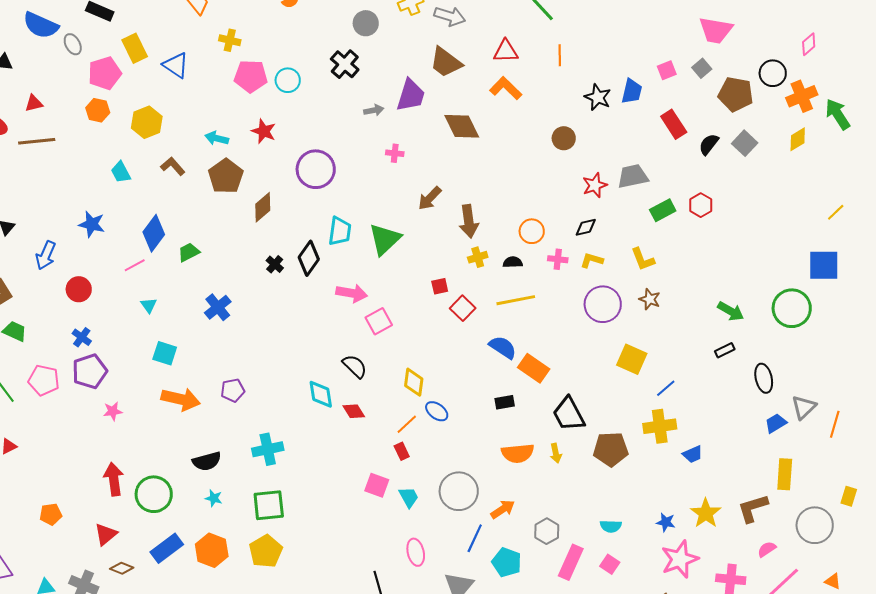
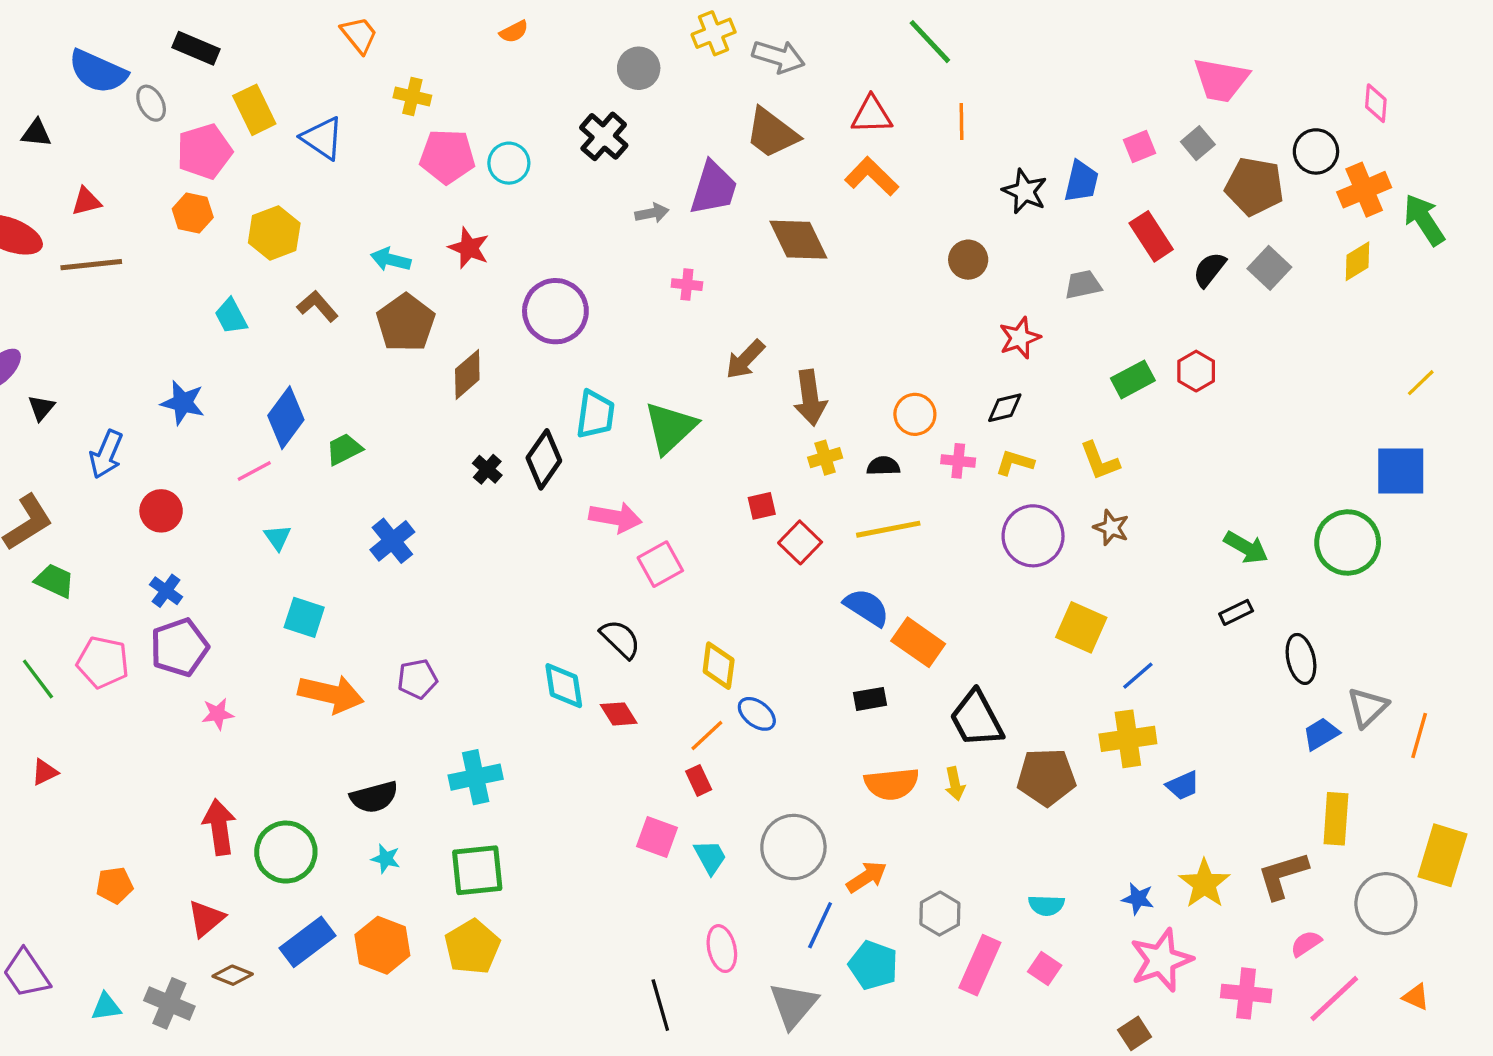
pink diamond: (809, 44) -> (1376, 103), turned -45
gray trapezoid: (633, 176) -> (1083, 285), moved, size x0.7
yellow rectangle: (849, 496) -> (1442, 855), size x1.8

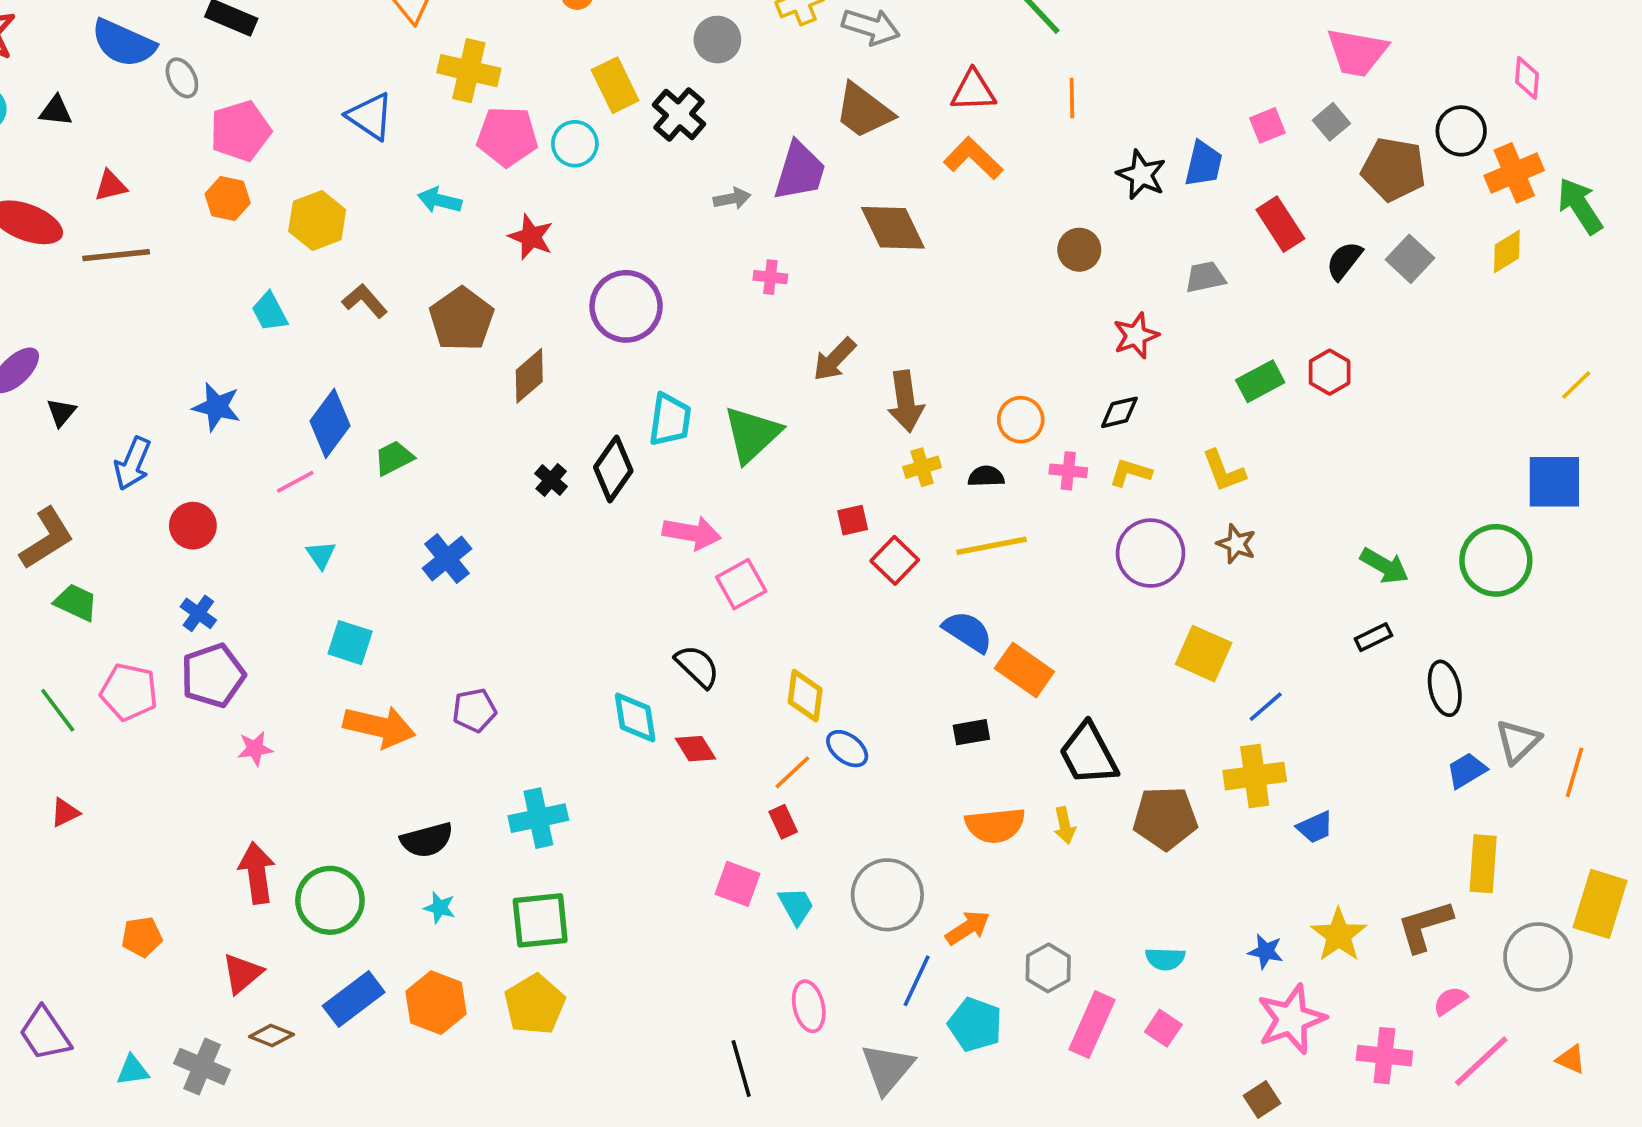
yellow cross: (412, 97) -> (469, 71), size x1.5
yellow rectangle: (254, 110) -> (615, 85), moved
cyan arrow: (391, 260) -> (440, 200), moved

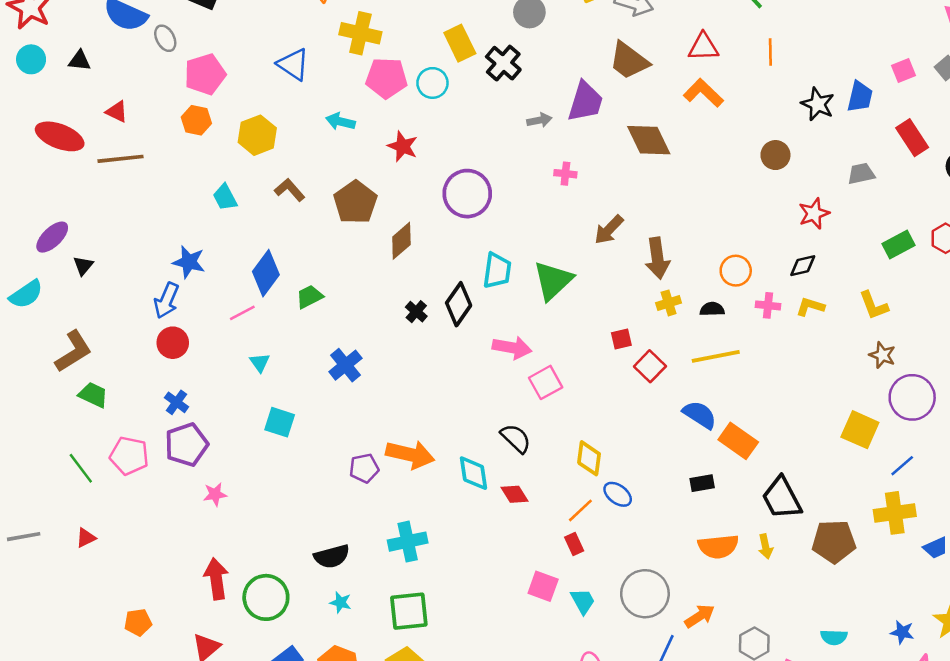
red triangle: (111, 186) -> (117, 112), turned 40
blue arrow: (133, 464) -> (167, 300), moved
purple circle: (1151, 553) -> (912, 397), moved
orange arrow: (379, 727) -> (410, 455), moved

